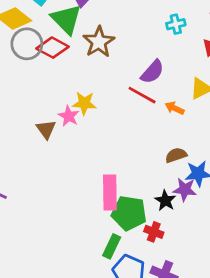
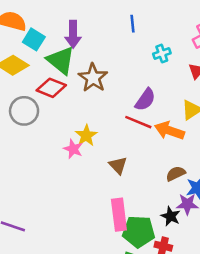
gray circle: (27, 44) -> (24, 111), moved
yellow star: (84, 103) -> (86, 136), turned -30
orange arrow: (175, 108) -> (169, 131), size x1.6
brown triangle: (46, 129) -> (118, 165), moved

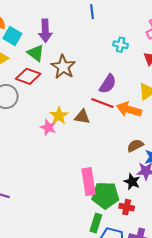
blue line: (133, 24) -> (92, 12), moved
cyan cross: (162, 54) -> (121, 45), turned 32
green triangle: (61, 60) -> (36, 53), size x0.7
brown triangle: (118, 165) -> (82, 117), moved, turned -35

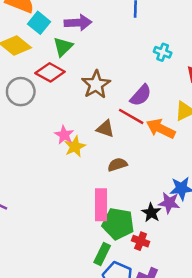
purple arrow: (45, 31) -> (78, 23), turned -100
green triangle: (36, 53) -> (63, 47), turned 30
brown star: (63, 67) -> (96, 85), moved
yellow star: (59, 116) -> (75, 147), moved
brown semicircle: (135, 146) -> (117, 165), moved

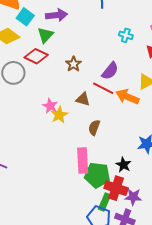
brown star: (96, 85) -> (74, 64), size x0.7
brown semicircle: (117, 165) -> (94, 128), turned -49
purple star: (169, 203) -> (133, 197), moved
red cross: (141, 241) -> (116, 188), size x1.6
green rectangle: (102, 254) -> (105, 202), moved

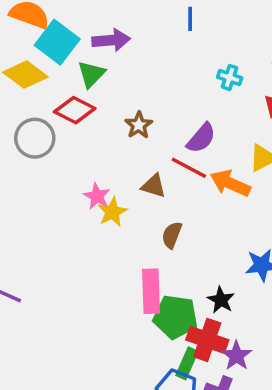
cyan square: (25, 17) -> (57, 42), size x1.4
purple star: (133, 197) -> (237, 356), turned 30

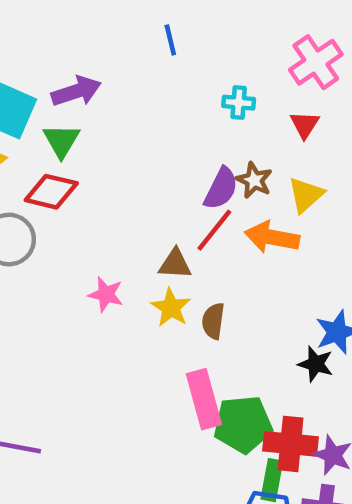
brown star: (139, 125) -> (254, 180), moved
red line: (189, 168) -> (214, 230), turned -66
yellow star: (112, 212) -> (171, 308), moved
black star: (221, 300) -> (316, 364), moved

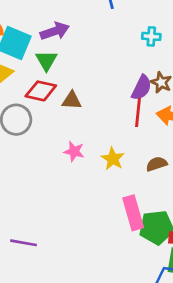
red line: (214, 230) -> (138, 112), turned -32
brown triangle: (175, 264) -> (72, 100), moved
brown semicircle: (213, 321) -> (157, 164), moved, turned 65

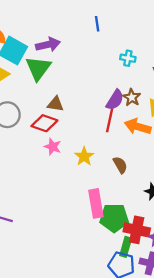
green triangle: (46, 60) -> (38, 68), size x1.4
red diamond: (41, 91) -> (44, 123), moved
brown semicircle: (157, 164) -> (120, 165), turned 72

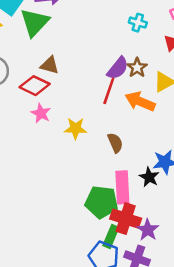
yellow star: (84, 156) -> (75, 128), turned 30
pink rectangle: (96, 203) -> (122, 187), moved

